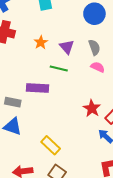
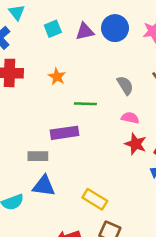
purple triangle: (67, 47) -> (85, 31), moved, turned -49
gray semicircle: (94, 47) -> (125, 85), moved
pink semicircle: (98, 67) -> (130, 118), moved

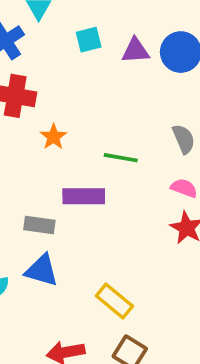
orange star: (57, 77) -> (53, 137), moved

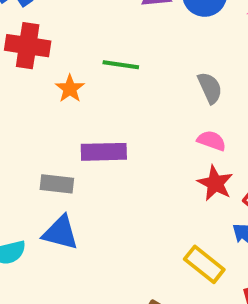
green line: (121, 158) -> (121, 65), moved
yellow rectangle: (114, 301) -> (204, 264), moved

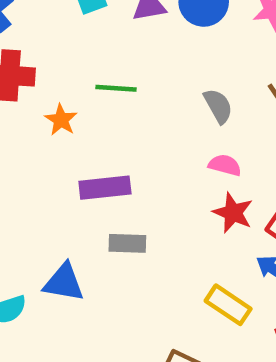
gray rectangle: (57, 184) -> (127, 243), moved

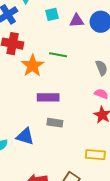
orange star: (61, 120) -> (33, 66), size x1.6
yellow rectangle: (228, 305) -> (95, 155), turned -36

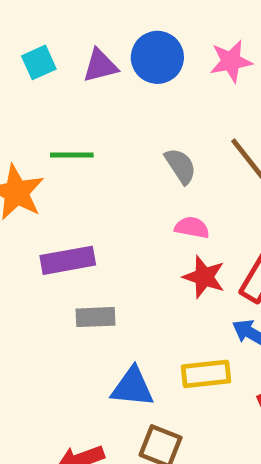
blue triangle: (25, 136) -> (132, 387), moved

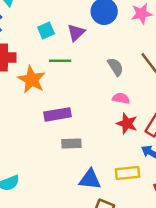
cyan square: (39, 62) -> (46, 30), moved
purple triangle: (100, 66) -> (76, 33), moved, turned -30

